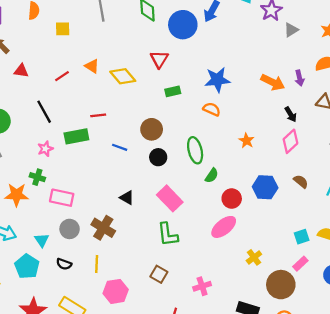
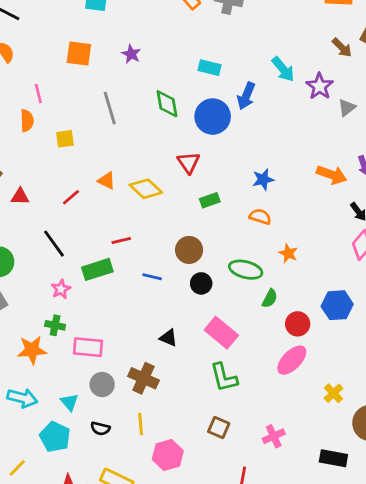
blue star: (217, 80) -> (263, 179), size x0.7
orange star: (247, 141) -> (288, 253), moved
green ellipse: (195, 150) -> (246, 270), turned -55

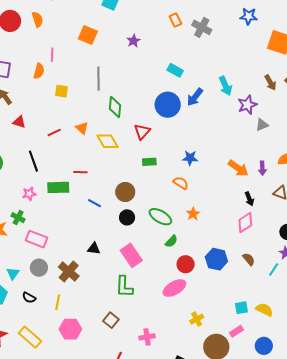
purple star: (131, 54) -> (133, 41), moved
green diamond: (167, 104) -> (115, 107), moved
black triangle: (168, 338) -> (94, 248), turned -32

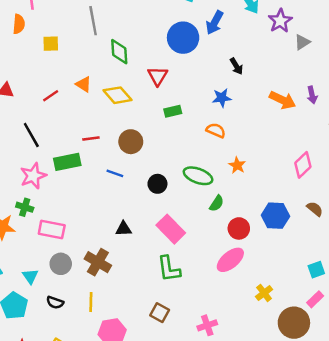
brown circle: (125, 192) -> (131, 142), moved
pink star: (29, 194) -> (33, 176), size x1.5
black arrow: (249, 199) -> (236, 66), moved

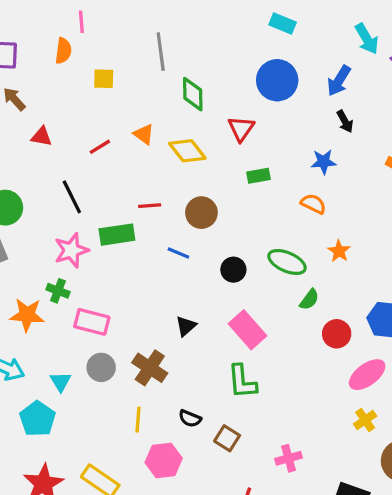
blue arrow: (215, 23) -> (339, 81), moved
black triangle: (124, 229) -> (186, 326), turned -42
pink ellipse: (230, 260) -> (367, 375), moved
black semicircle: (55, 303) -> (190, 418), moved

